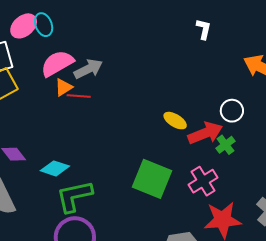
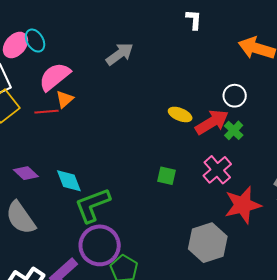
gray arrow: (88, 69) -> (120, 54), moved
red line: (79, 96) -> (47, 112), moved
cyan diamond: (55, 168) -> (69, 181), turned 60
green square: (152, 179) -> (166, 176), size x0.5

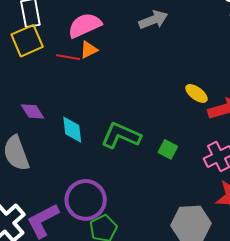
green L-shape: (92, 205) -> (121, 136), moved, turned 30

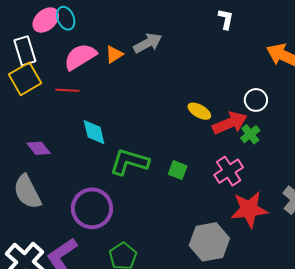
orange triangle: (89, 50) -> (114, 54), moved
cyan diamond: (72, 130) -> (94, 132), moved
purple circle: (86, 200) -> (92, 208), moved

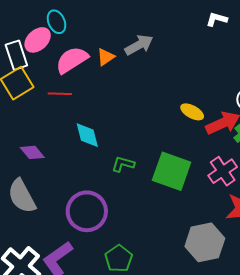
white L-shape: (226, 19) -> (217, 19), turned -85
pink ellipse: (46, 20) -> (38, 40), moved
green L-shape: (129, 162) -> (123, 164), size x0.6
green square: (178, 170) -> (172, 171), size x2.0

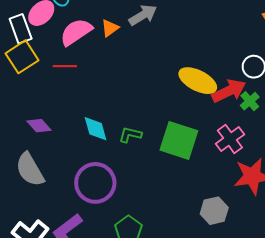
yellow ellipse: (192, 112) -> (198, 81), size x1.6
cyan diamond: (87, 135) -> (96, 129), moved
gray hexagon: (205, 242) -> (214, 211), size x0.7

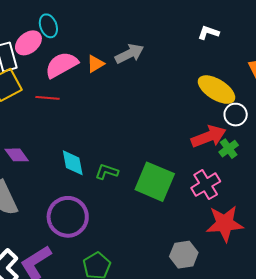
yellow ellipse: (198, 81) -> (217, 90), moved

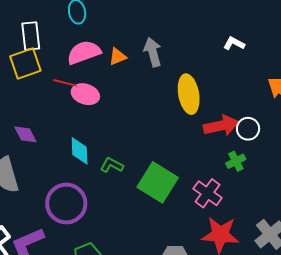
pink ellipse: (28, 43) -> (85, 94), moved, turned 48
gray arrow: (129, 54) -> (153, 52), turned -88
yellow ellipse: (217, 90) -> (189, 94), moved, turned 39
red arrow: (209, 137) -> (221, 126), moved
pink cross: (206, 185) -> (208, 193), turned -32

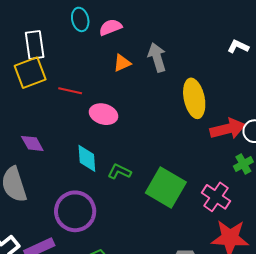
pink semicircle: (84, 52) -> (110, 27), moved, size x0.7
pink ellipse: (85, 94) -> (104, 114), moved

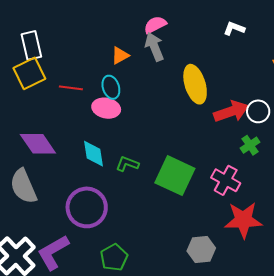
cyan ellipse: (80, 19) -> (111, 87), moved
pink semicircle: (110, 27) -> (155, 25), moved
purple diamond: (32, 143) -> (38, 144), size x1.5

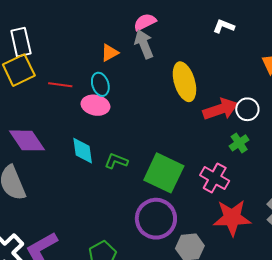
purple circle: (87, 207) -> (156, 219), moved

